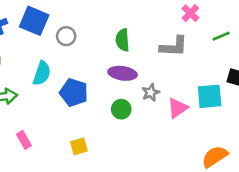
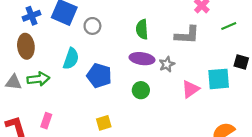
gray star: (151, 93) -> (167, 64), moved
pink rectangle: (24, 140) -> (46, 121), moved, turned 49

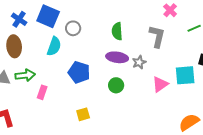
blue cross: (32, 16) -> (19, 19), turned -35
gray L-shape: (187, 35) -> (157, 36), turned -80
cyan semicircle: (71, 59) -> (54, 46), moved
pink rectangle: (46, 121) -> (42, 92), moved

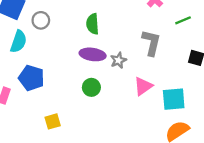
gray L-shape: (157, 36) -> (151, 43), moved
blue pentagon: (79, 72) -> (31, 78), moved
cyan square: (185, 75) -> (174, 99), moved

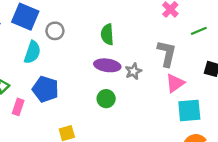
pink triangle: (143, 86) -> (175, 83), moved

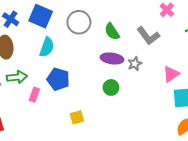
gray circle: (55, 31) -> (79, 22), moved, size x1.5
green semicircle: (107, 34) -> (112, 32), turned -30
gray L-shape: (167, 53) -> (148, 36), moved, turned 130

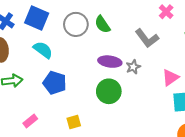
green semicircle: (112, 32) -> (102, 24), moved
cyan semicircle: (47, 47) -> (43, 50), turned -72
green circle: (111, 87) -> (109, 91), size x1.5
pink rectangle: (34, 95) -> (30, 121), moved, turned 32

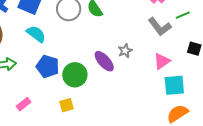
gray L-shape: (147, 38) -> (160, 27), moved
purple ellipse: (110, 62) -> (104, 61), moved, turned 40
green circle: (109, 91) -> (75, 75), moved

